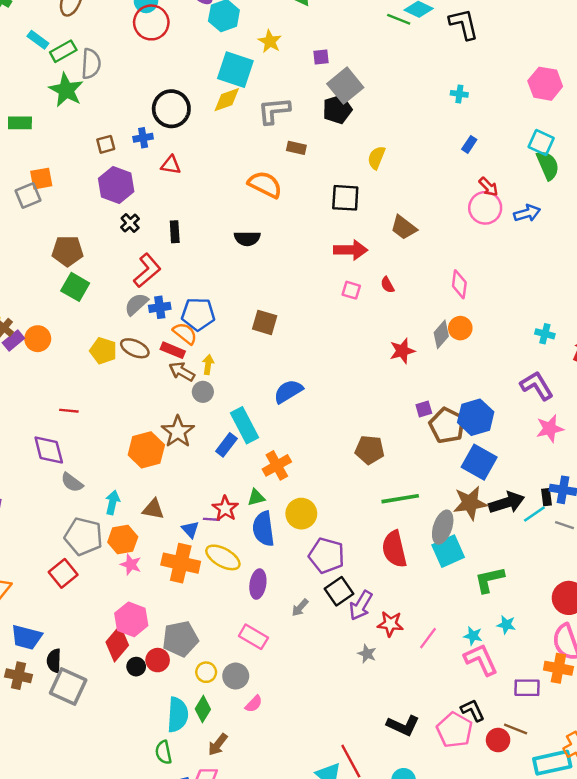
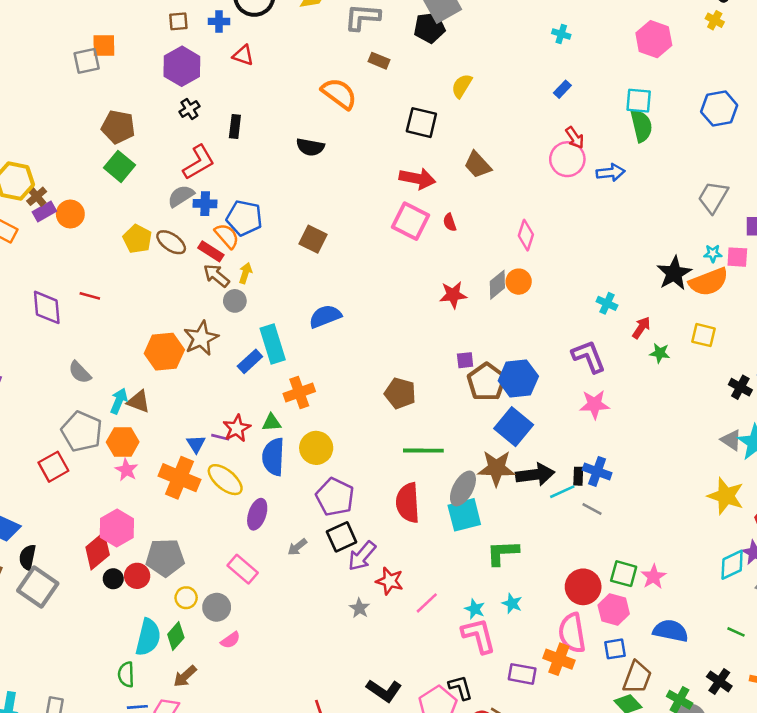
cyan square: (541, 143) -> (639, 101), turned -30
pink square: (351, 290) -> (410, 221), size x1.8
purple diamond: (49, 450) -> (47, 307), moved
brown triangle: (153, 509) -> (138, 402), moved

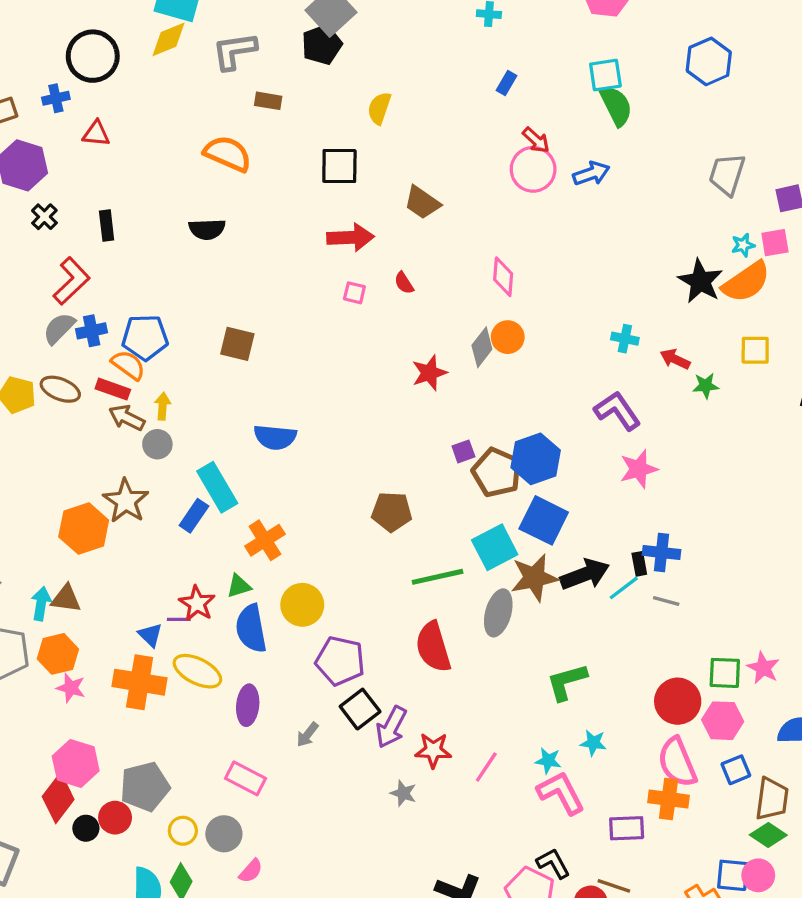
pink square: (410, 221) -> (354, 293), size x0.5
blue semicircle: (325, 316) -> (275, 437), turned -140
red arrow: (641, 328) -> (675, 359), turned -85
cyan square: (464, 515) -> (495, 547), moved

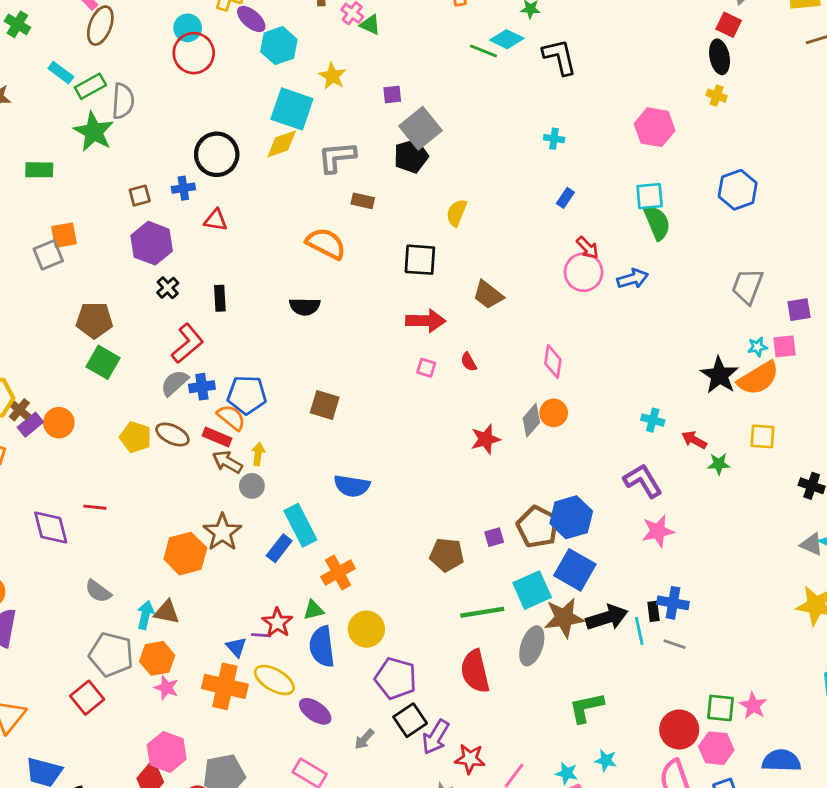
purple square: (463, 451) -> (494, 537), moved
cyan line: (624, 588) -> (639, 631), turned -68
purple ellipse: (248, 705) -> (315, 711), turned -64

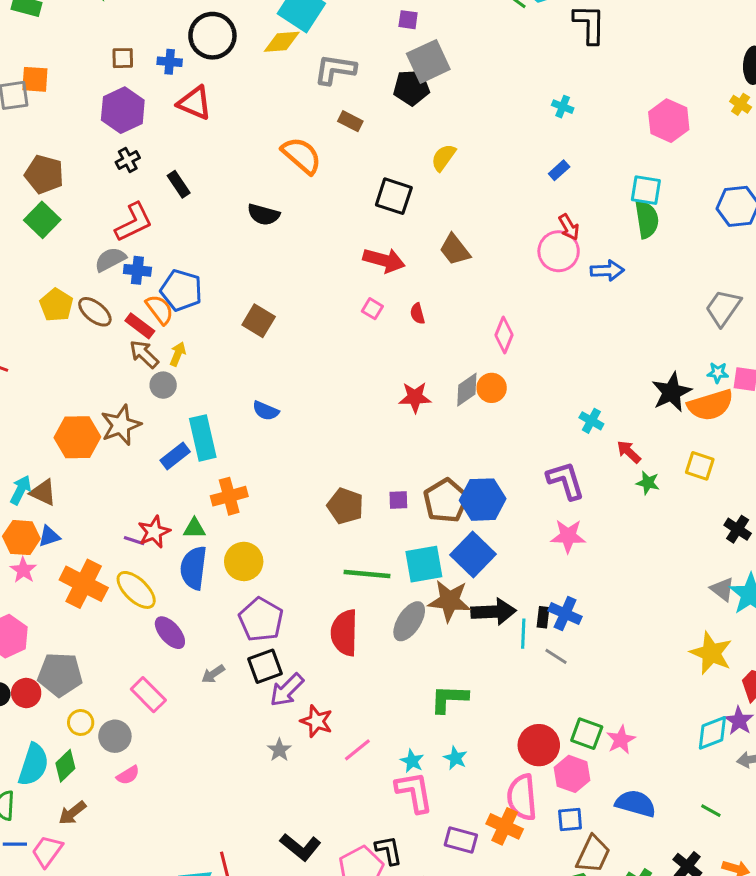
red triangle: (216, 220) -> (194, 103), size x1.4
black rectangle: (220, 298) -> (179, 184), turned -45
blue semicircle: (352, 486) -> (266, 411), size x0.7
blue triangle: (236, 647) -> (49, 536), moved, turned 40

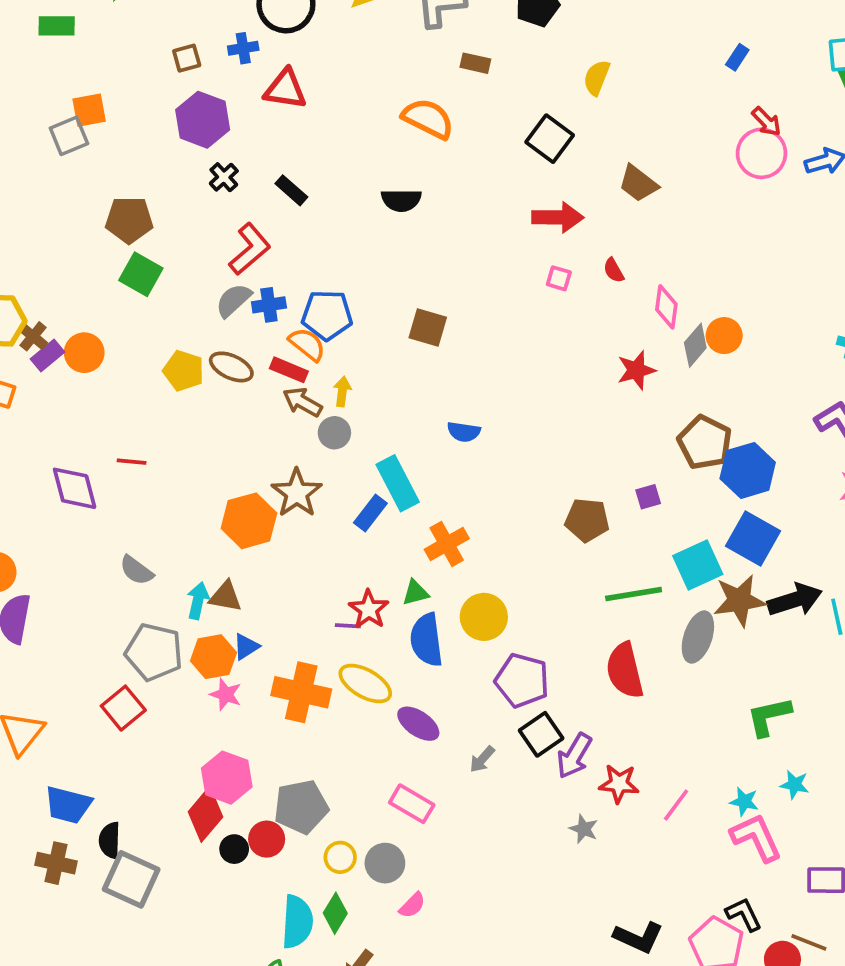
black square: (394, 196) -> (550, 139), turned 33
pink diamond: (504, 335) -> (666, 307), moved
brown pentagon: (446, 501) -> (705, 442), moved

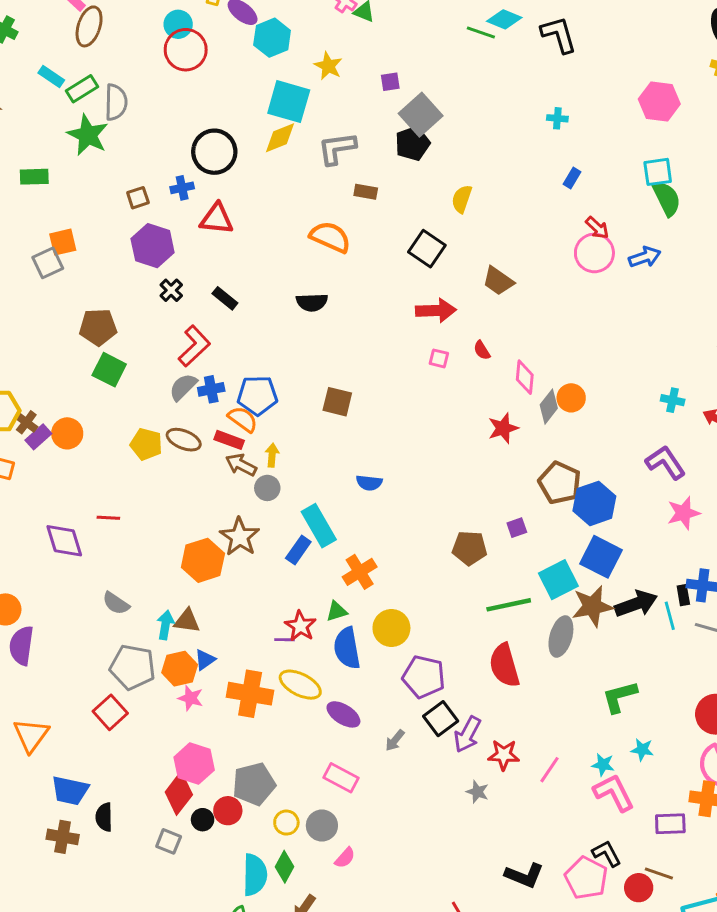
gray square: (131, 879) -> (169, 841), moved, size x0.6

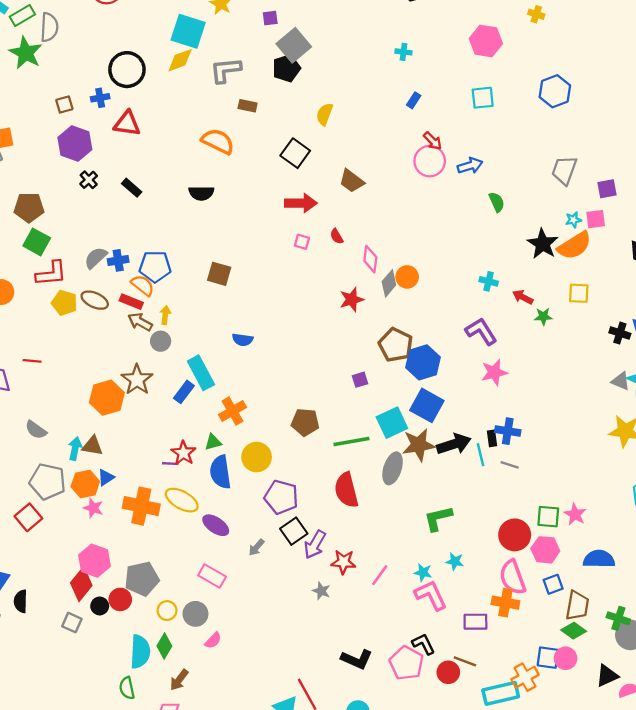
green semicircle: (667, 199) -> (497, 202), moved, size x0.7
red L-shape: (194, 346) -> (51, 273), moved, turned 36
brown pentagon: (470, 548) -> (305, 422), moved

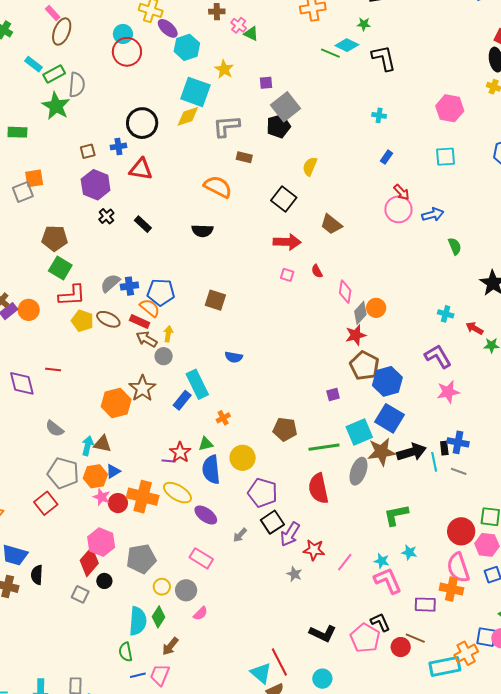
red star: (352, 299) -> (356, 335), moved
orange cross: (233, 411) -> (223, 418), size x0.6
red circle: (120, 599) -> (118, 503), moved

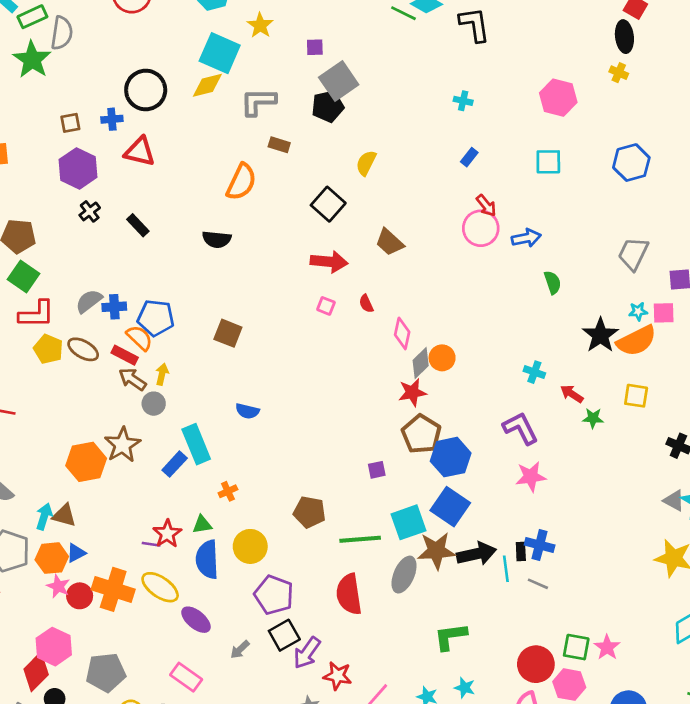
orange semicircle: (218, 187) -> (241, 182), turned 84

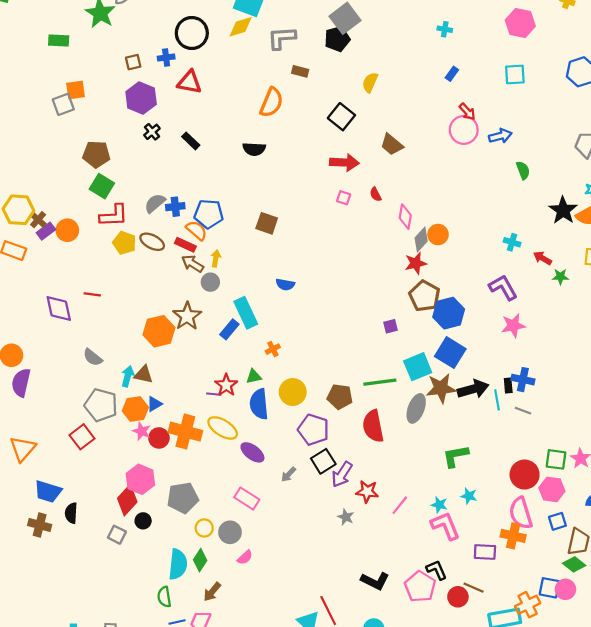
brown pentagon: (309, 512) -> (340, 397), moved

